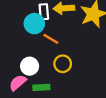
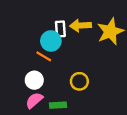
orange line: (51, 39) -> (44, 56), moved
white circle: (30, 66) -> (34, 80), moved

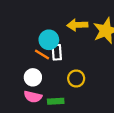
white rectangle: (60, 29) -> (57, 52), moved
pink semicircle: (34, 100) -> (33, 97), turned -126

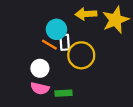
yellow circle: (76, 78) -> (81, 55), moved, size x1.5

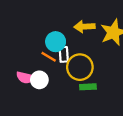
pink semicircle: (40, 88) -> (25, 78), moved
green rectangle: (64, 93) -> (88, 87), moved

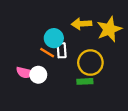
yellow circle: (80, 67) -> (90, 63), moved

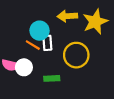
green rectangle: (85, 81) -> (52, 78), moved

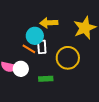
yellow arrow: (67, 16) -> (49, 23), moved

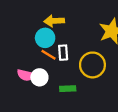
yellow arrow: (49, 23) -> (54, 21), moved
cyan circle: (35, 36) -> (45, 38), moved

